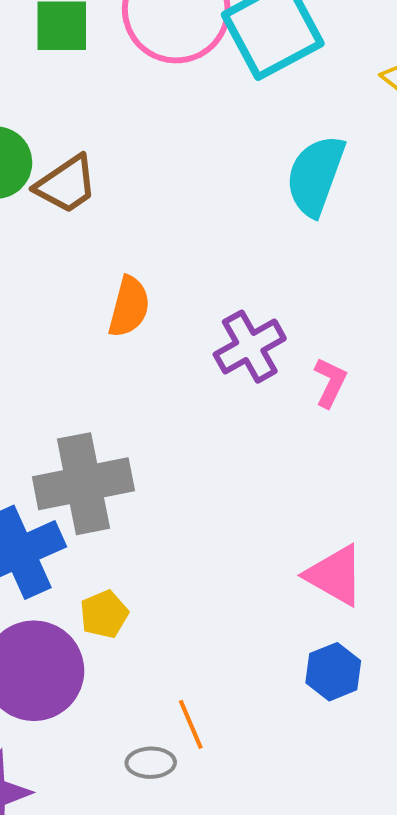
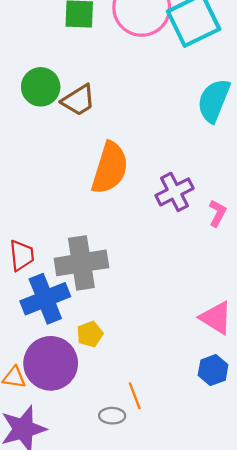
orange semicircle: (129, 307) -> (110, 168), size x1.6

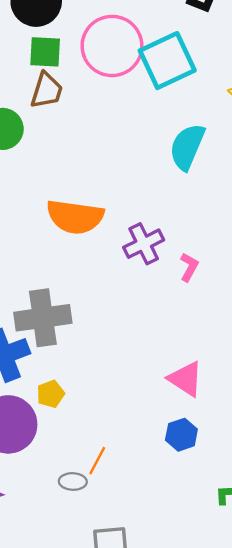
brown trapezoid: (78, 100) -> (47, 90), moved, turned -42
orange semicircle: (110, 168) -> (75, 217), turned 80
orange line: (135, 396) -> (97, 461), turned 48

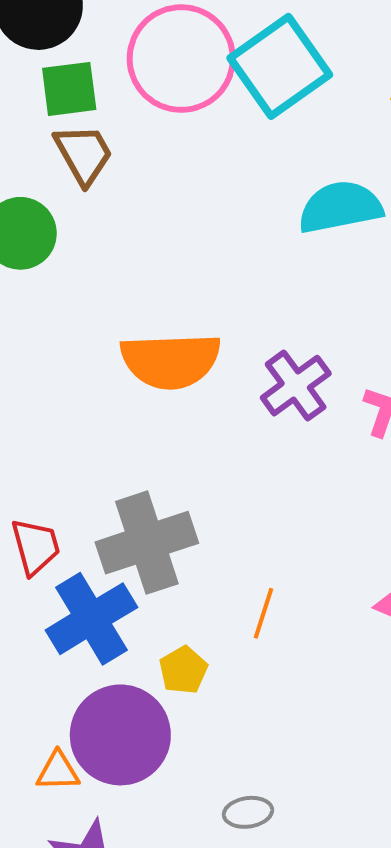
brown trapezoid: (47, 90) -> (84, 154), turned -36
cyan semicircle: (187, 147) -> (340, 207), turned 66
orange line: (97, 461) -> (263, 613), moved

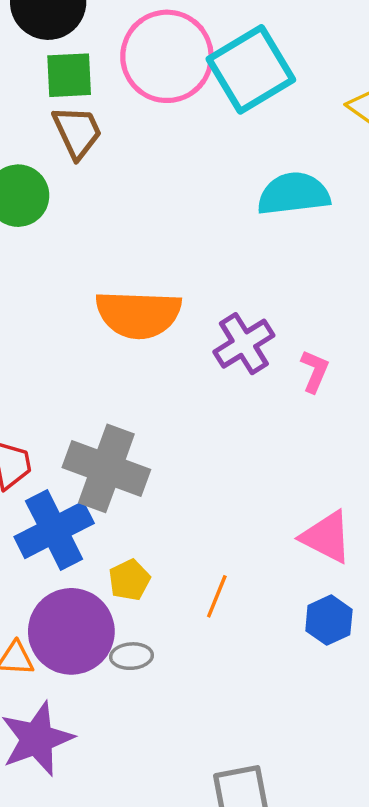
gray cross: (147, 543) -> (106, 468), turned 34
orange line: (263, 613) -> (217, 596), moved
gray ellipse: (248, 812) -> (131, 656), moved

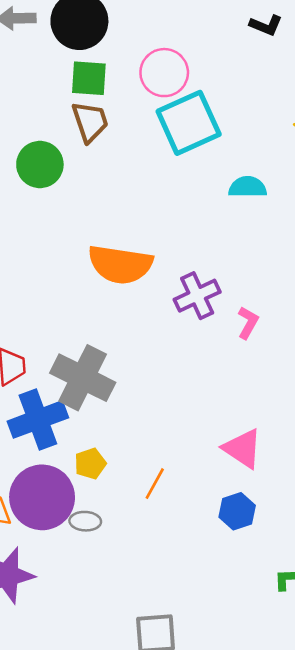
pink circle: (167, 56) -> (164, 73), size x0.7
cyan square: (251, 69) -> (189, 123), moved
cyan semicircle: (294, 194) -> (248, 187), size x0.7

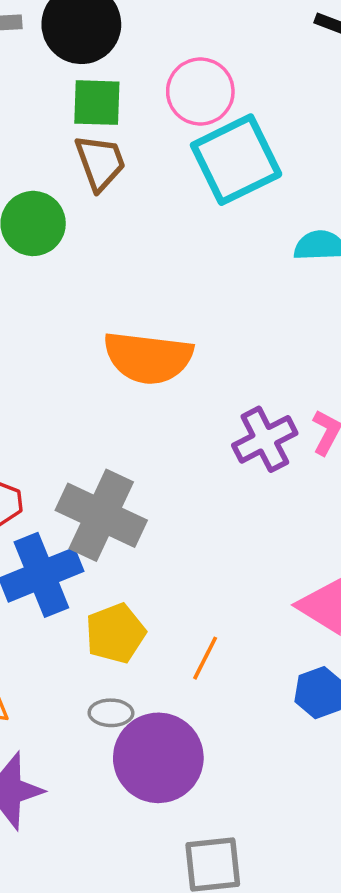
purple cross: (197, 296) -> (265, 439), moved
yellow pentagon: (90, 464) -> (115, 633), size x1.4
purple circle: (42, 497) -> (158, 758), moved

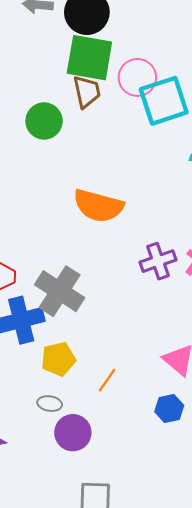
pink circle: (200, 92) -> (137, 77), moved
green square: (97, 103) -> (89, 58), size x1.6
purple circle: (158, 758) -> (73, 433), size x0.7

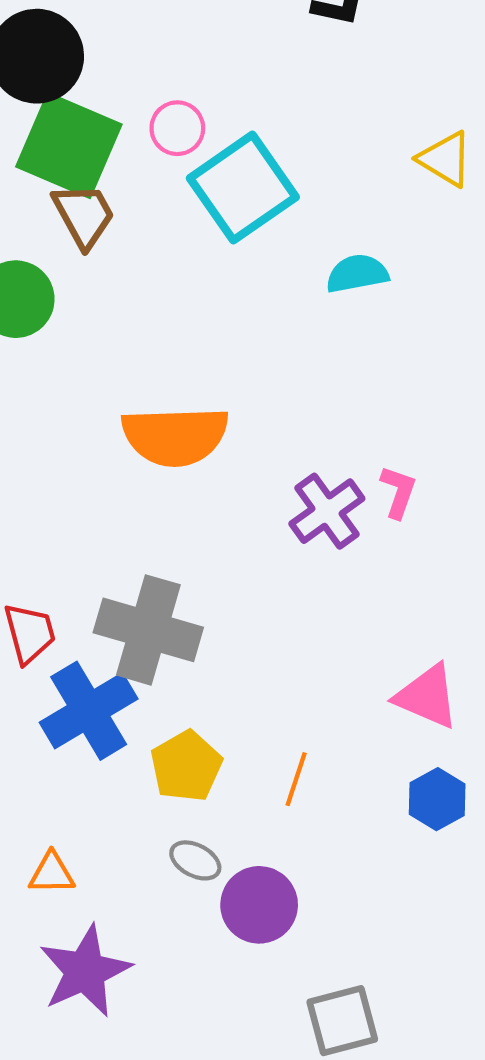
green square: (89, 58) -> (69, 145), turned 30
pink circle: (137, 77) -> (177, 128), moved, size x0.7
gray ellipse: (50, 404) -> (195, 860), turned 35

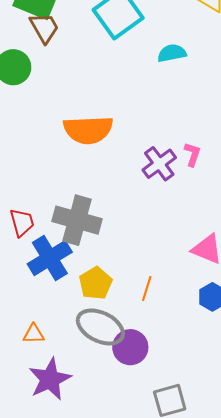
gray ellipse: (195, 860) -> (100, 327), size x2.0

